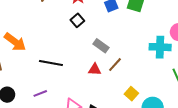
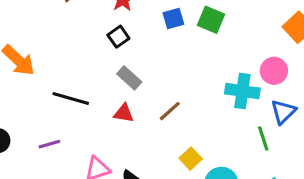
gray rectangle: (101, 46) -> (129, 78), moved
red triangle: (95, 69) -> (124, 113), moved

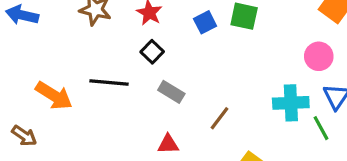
cyan cross: (242, 91) -> (291, 103), moved
black line: (71, 99) -> (109, 82), moved
red triangle: (124, 113) -> (168, 144), moved

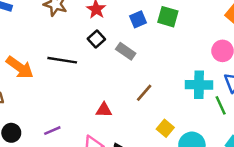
gray rectangle: (171, 92) -> (126, 51), moved

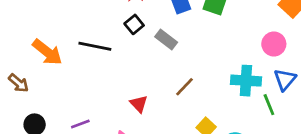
red triangle: (104, 110) -> (139, 104), turned 42

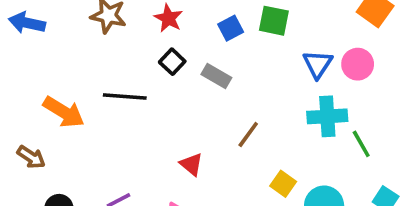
blue triangle: (285, 80) -> (318, 64), moved

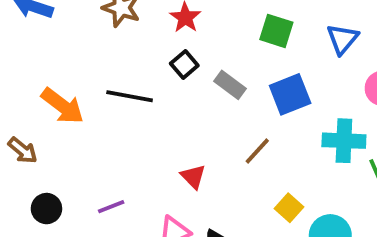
green square: (274, 21) -> (276, 31), moved
blue square: (231, 28) -> (290, 94), moved, size x1.5
blue triangle: (318, 64) -> (342, 39), moved

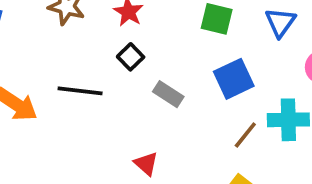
gray rectangle: (230, 85) -> (168, 94), moved
brown line: (257, 151) -> (245, 135), moved

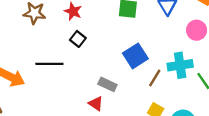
blue square: (234, 79) -> (135, 56), moved
gray rectangle: (168, 94) -> (107, 84), moved

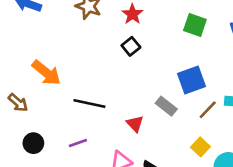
black line: (49, 64) -> (89, 104), moved
gray rectangle: (107, 84) -> (166, 106), moved

